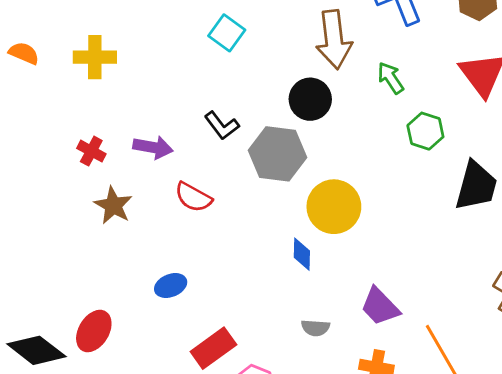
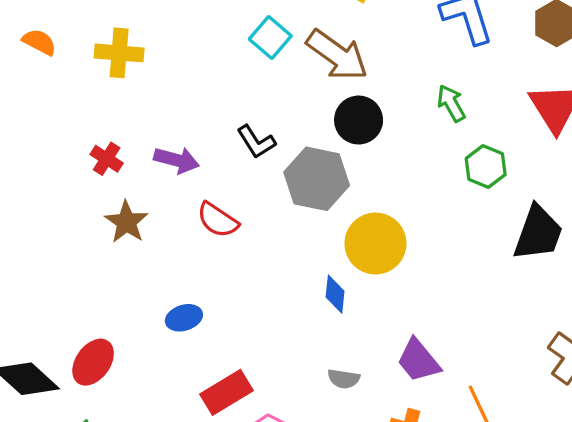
brown arrow: (334, 40) -> (337, 55), moved, turned -52

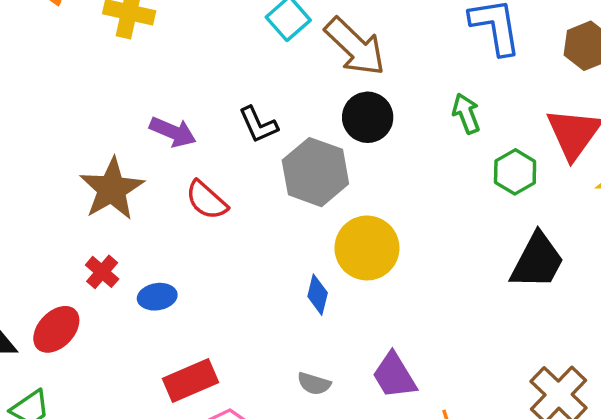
red cross: (107, 159) -> (102, 272), moved
green hexagon: (486, 167) -> (515, 172), moved
brown star: (126, 222) -> (112, 189), size x1.4

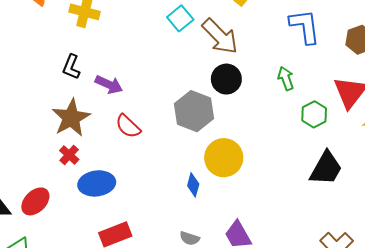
black L-shape: (258, 125) -> (71, 67), moved, turned 45
red cross: (102, 272) -> (69, 155), moved
blue ellipse: (157, 297) -> (97, 183), size x1.6

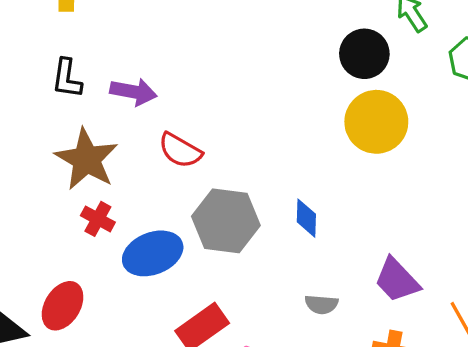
black circle: (226, 79) -> (364, 54), moved
gray hexagon: (194, 111) -> (226, 221), moved
yellow circle: (224, 158) -> (376, 122), moved

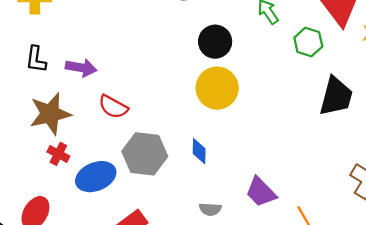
black circle: (364, 54) -> (215, 42), moved
yellow circle: (376, 122) -> (217, 88), moved
brown star: (87, 159) -> (50, 114), turned 30

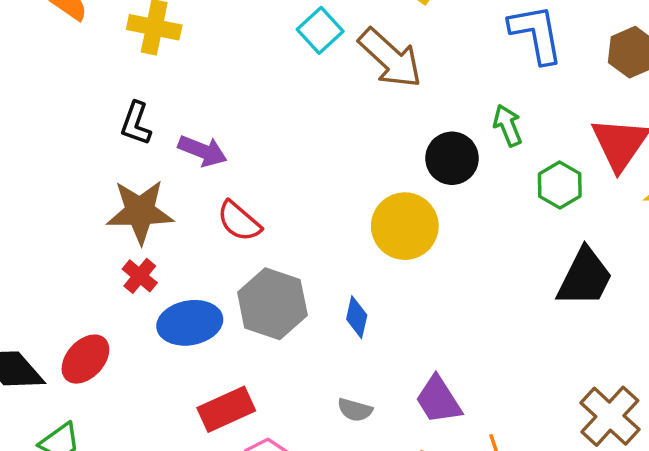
black circle: (215, 42) -> (452, 158), moved

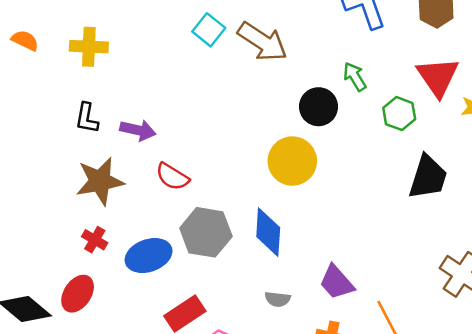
red cross: (140, 276) -> (95, 240), moved
blue diamond: (357, 317) -> (268, 232), size x1.6

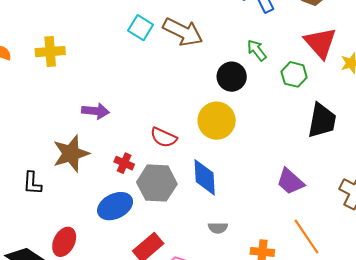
black L-shape: (87, 118) -> (32, 183), moved
red semicircle: (172, 177) -> (164, 137), moved
red cross: (95, 240) -> (124, 163), moved
purple trapezoid: (337, 282) -> (290, 181), moved

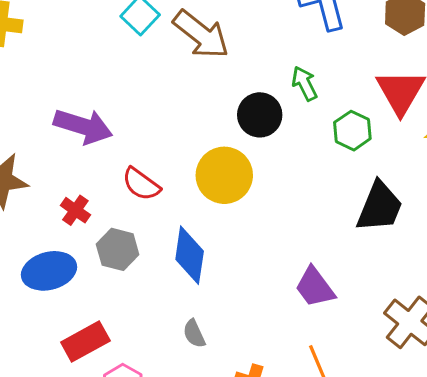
purple arrow: (95, 111) -> (83, 126), moved, size x1.4
gray hexagon: (157, 183) -> (118, 249), size x0.7
gray semicircle: (218, 228) -> (194, 334), turned 54

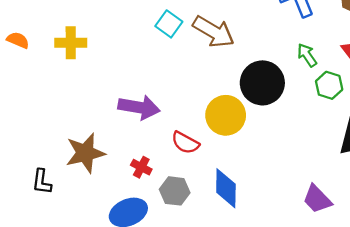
green arrow: (305, 84) -> (307, 55), moved
black circle: (260, 115) -> (262, 83), size x1.4
yellow circle: (224, 175) -> (226, 115), moved

